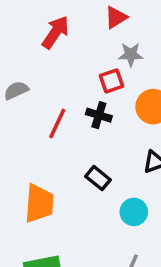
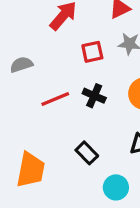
red square: (111, 81) -> (92, 52), moved
red line: (57, 123) -> (55, 99), turned 36

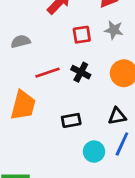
black rectangle: (87, 153) -> (71, 120), turned -60
orange trapezoid: (31, 170) -> (23, 105), moved

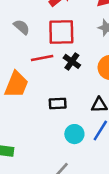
red square: (82, 35) -> (61, 32), moved, size x1.6
gray semicircle: (21, 41) -> (22, 27), turned 48

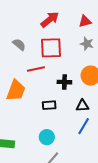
black cross: (72, 61) -> (64, 82), moved, turned -32
cyan circle: (74, 134) -> (47, 137), moved

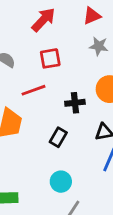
red square: (51, 48) -> (50, 58), size x0.7
black rectangle: (49, 105) -> (58, 137), turned -48

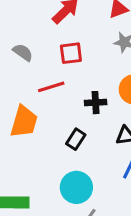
cyan circle: (61, 182) -> (76, 187), size x1.4

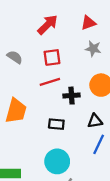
red line: (51, 87) -> (50, 82), moved
black rectangle: (76, 139) -> (56, 124), turned 63

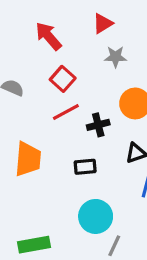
red arrow: (48, 25) -> (48, 36), turned -75
red square: (52, 57) -> (63, 79), turned -30

